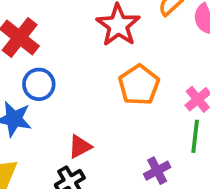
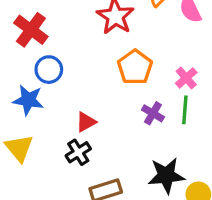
purple cross: (157, 171) -> (153, 113), moved, turned -30

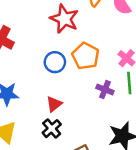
blue circle: (49, 70) -> (55, 62), moved

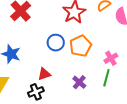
purple cross: (105, 90) -> (79, 82), moved

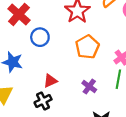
blue circle: (56, 43) -> (40, 37), moved

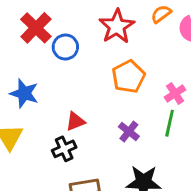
blue circle: (40, 37) -> (65, 47), moved

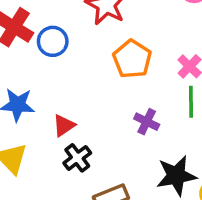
red triangle: (75, 121) -> (64, 125), moved

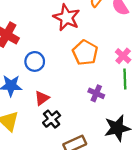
blue circle: (53, 41) -> (35, 61), moved

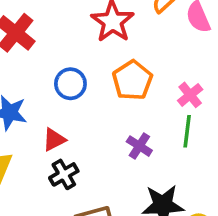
blue circle: (35, 61) -> (70, 84), moved

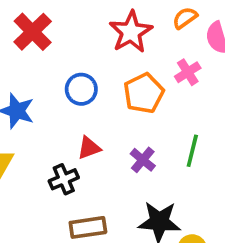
pink cross: (190, 95) -> (188, 72), moved
red triangle: (54, 140) -> (89, 148), moved

